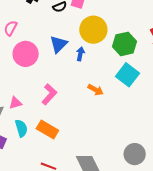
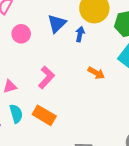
pink circle: (26, 54) -> (21, 34), size x0.7

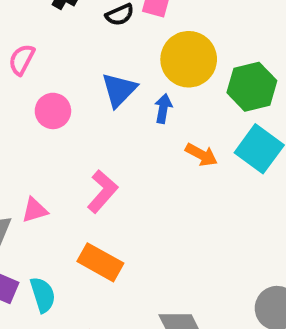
orange arrow: (96, 73) -> (201, 155), moved
cyan semicircle: (16, 114) -> (43, 295), moved

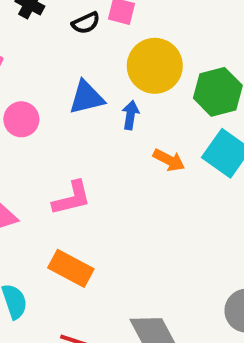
blue triangle: (119, 90) -> (86, 97), turned 33
pink L-shape: (102, 191) -> (72, 198), turned 36

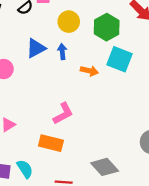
yellow circle: (155, 66) -> (69, 22), size x0.7
pink L-shape: (72, 198) -> (63, 113), moved

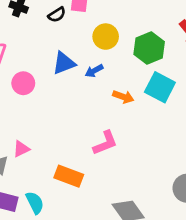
blue arrow: (62, 52) -> (94, 71), turned -120
pink L-shape: (63, 113) -> (105, 143), moved

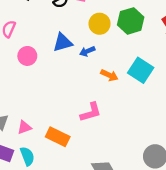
green hexagon: (149, 48) -> (131, 21), moved
pink triangle: (21, 149) -> (24, 127), moved

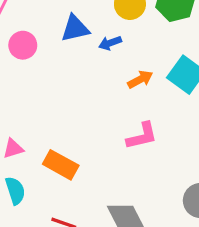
orange arrow: (109, 75) -> (140, 79), turned -56
pink L-shape: (91, 112) -> (142, 136), moved

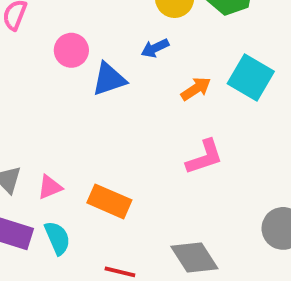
blue triangle: (75, 28) -> (109, 79), moved
pink circle: (23, 45) -> (71, 50), moved

